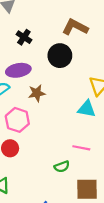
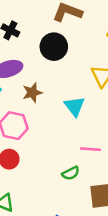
cyan triangle: (87, 109) -> (75, 106), moved, turned 48

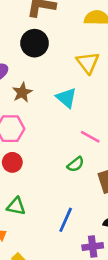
pink line: (90, 149) -> (90, 137), turned 36

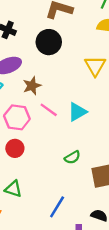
cyan triangle: (66, 98) -> (77, 112), moved, turned 42
pink line: (90, 137) -> (49, 110), moved

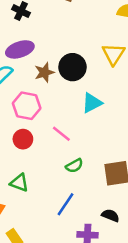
black circle: (49, 42) -> (73, 67), moved
pink line: (49, 110) -> (61, 134), moved
green semicircle: (72, 157) -> (74, 166), moved

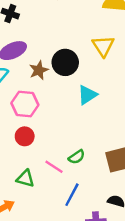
pink line: (61, 134) -> (54, 167), moved

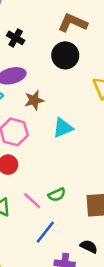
black circle: (65, 62) -> (65, 55), moved
cyan triangle: (87, 95) -> (63, 128), moved

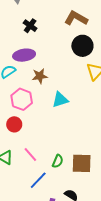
black circle: (65, 55) -> (82, 46), moved
green semicircle: (57, 195) -> (58, 161), moved, turned -48

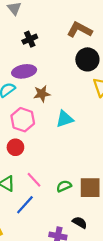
black cross: (30, 26) -> (30, 39), turned 32
green semicircle: (58, 161) -> (64, 186), turned -136
blue line: (38, 180) -> (25, 205), moved

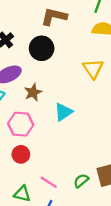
black circle: (87, 59) -> (42, 48), moved

